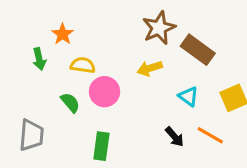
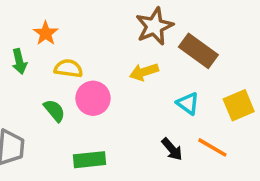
green rectangle: (101, 146) -> (90, 160), turned 76

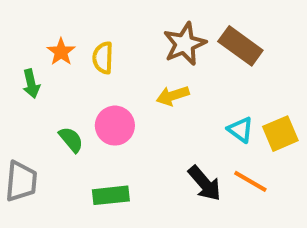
brown rectangle: (198, 51) -> (240, 46), moved
yellow semicircle: (68, 68) -> (103, 58), moved, turned -96
cyan triangle: (188, 104) -> (240, 130), moved
black arrow: (172, 149) -> (205, 183), size x1.4

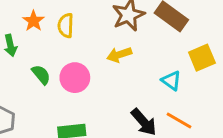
yellow square: (280, 134) -> (202, 58), moved
green semicircle: (71, 140) -> (41, 75), moved

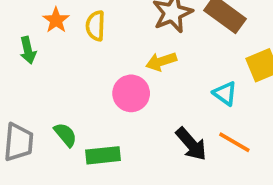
green semicircle: (41, 75) -> (65, 135), moved
pink circle: (75, 78) -> (131, 93), moved

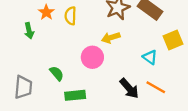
green semicircle: (65, 135) -> (57, 73), moved

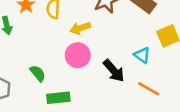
yellow arrow: (111, 38) -> (80, 28), moved
black arrow: (129, 88) -> (114, 71), moved

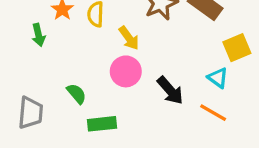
yellow arrow: (80, 28) -> (129, 38), turned -108
cyan triangle: (142, 55) -> (218, 78), moved

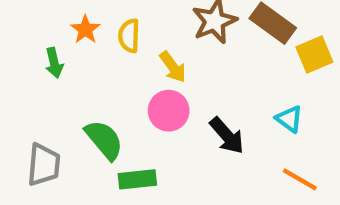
yellow square: (237, 48) -> (314, 54), moved
green semicircle: (77, 94) -> (104, 140), size x1.5
orange line: (213, 113) -> (300, 179), moved

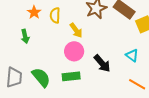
green arrow: (54, 63) -> (25, 36), moved
green semicircle: (104, 140) -> (41, 77), moved
green rectangle: (137, 179) -> (71, 76), moved

